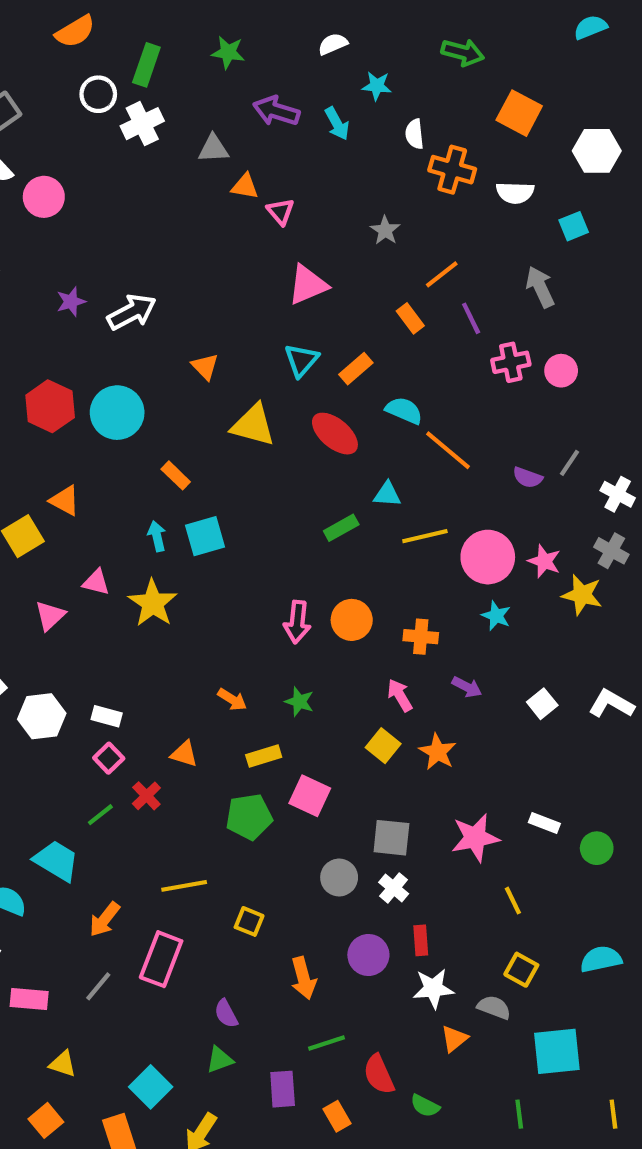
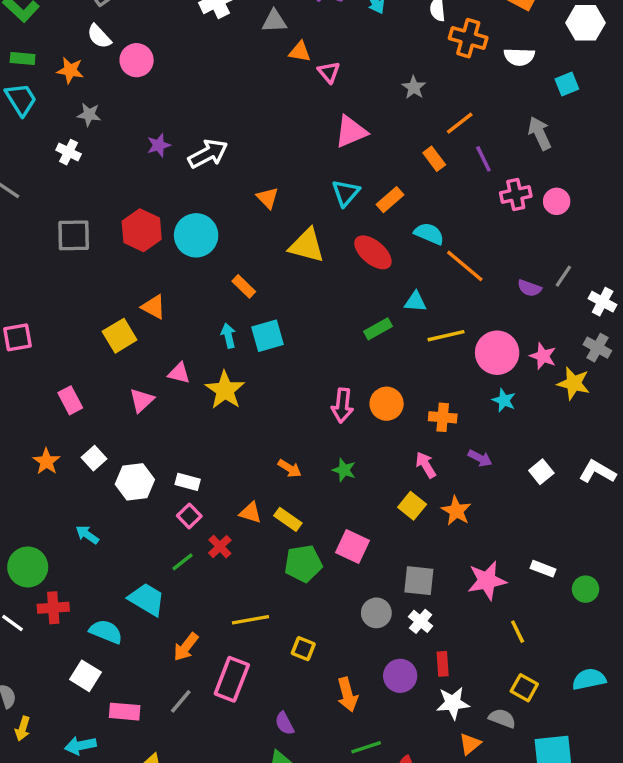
yellow rectangle: (264, 756) -> (288, 519), moved, turned 52

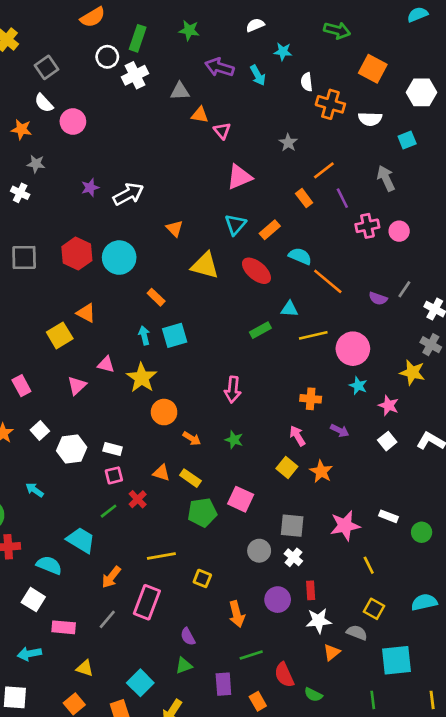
pink star: (543, 356) -> (389, 405), moved
orange circle: (387, 404) -> (164, 412), moved
pink square: (189, 516) -> (114, 475), turned 30

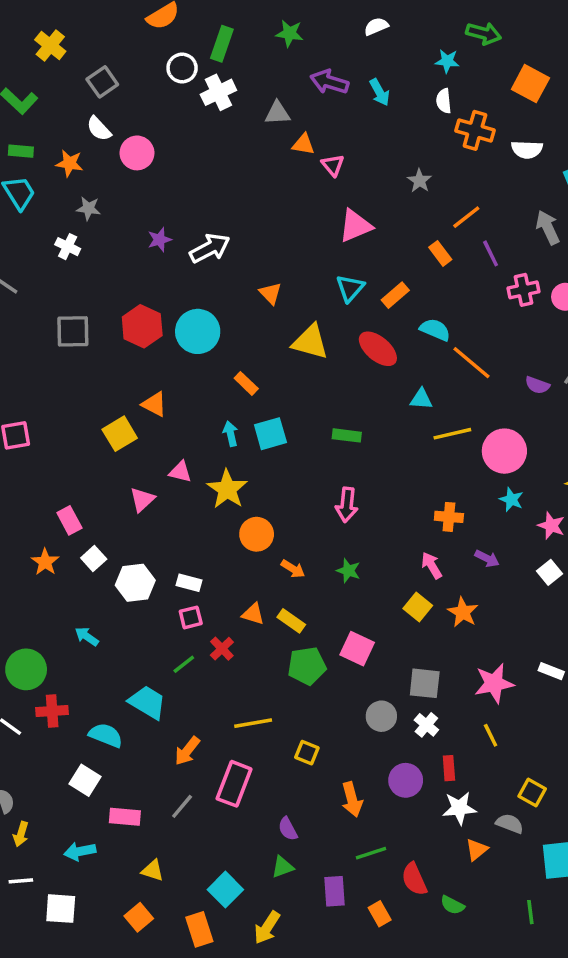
cyan star: (283, 52) -> (447, 61), moved
green rectangle: (260, 330) -> (347, 435), moved, turned 36
pink rectangle: (21, 386) -> (69, 520), moved
yellow line: (369, 565) -> (491, 735), moved

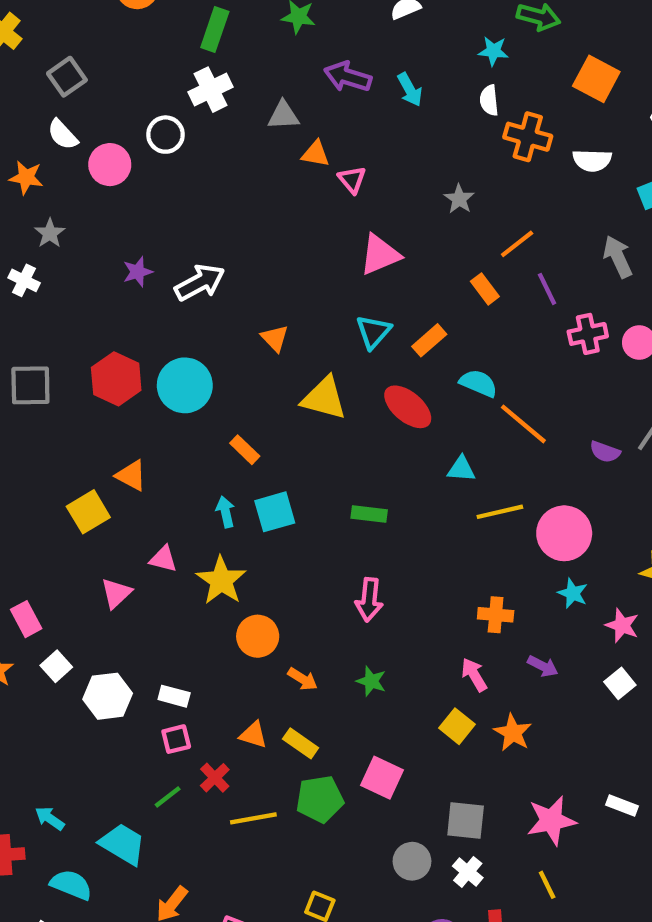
white circle: (182, 68) -> (165, 135), moved
gray star: (88, 208) -> (50, 233), turned 30
cyan arrow: (87, 636) -> (50, 818), moved
yellow line: (253, 723) -> (253, 818), moved

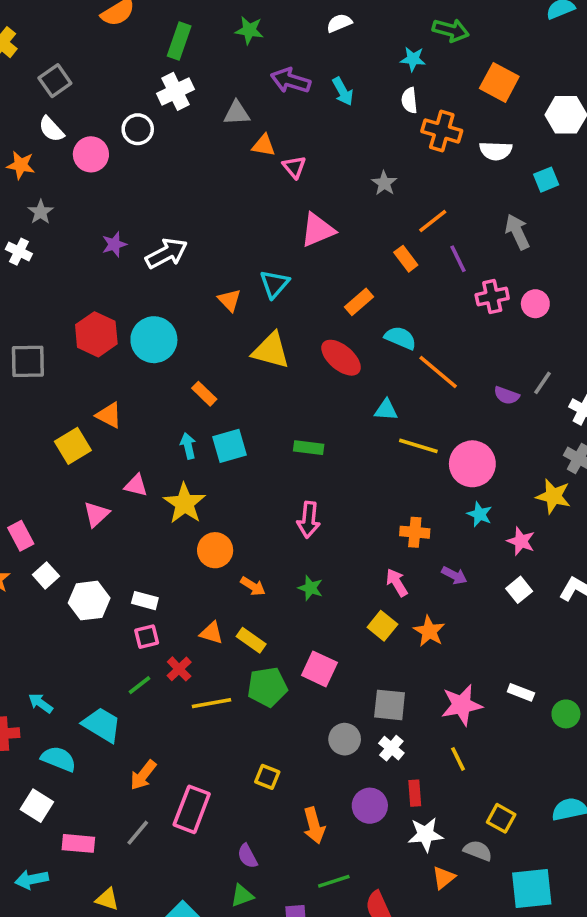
cyan triangle: (373, 332) -> (274, 284), moved
gray square: (30, 385) -> (28, 361), moved
yellow line: (500, 512) -> (418, 446), turned 30

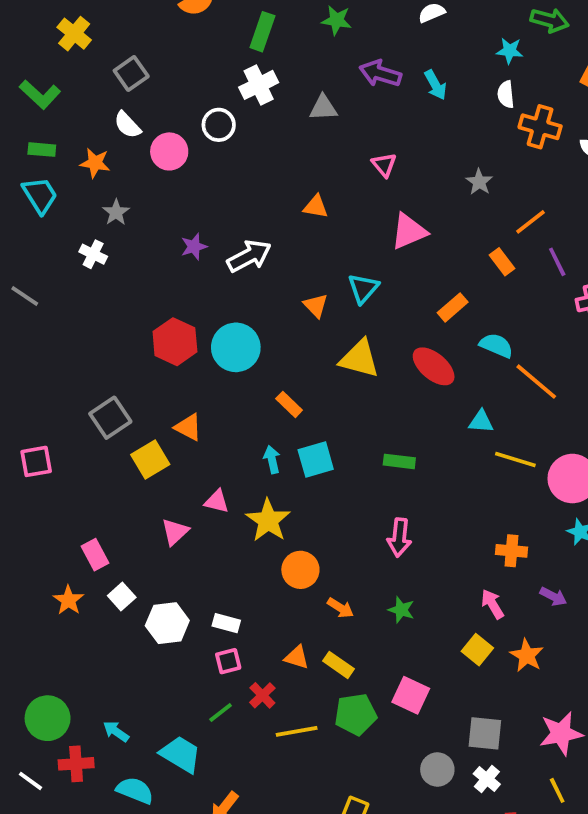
orange triangle: (264, 145) -> (316, 207), moved
gray square: (28, 361) -> (110, 418), moved, turned -33

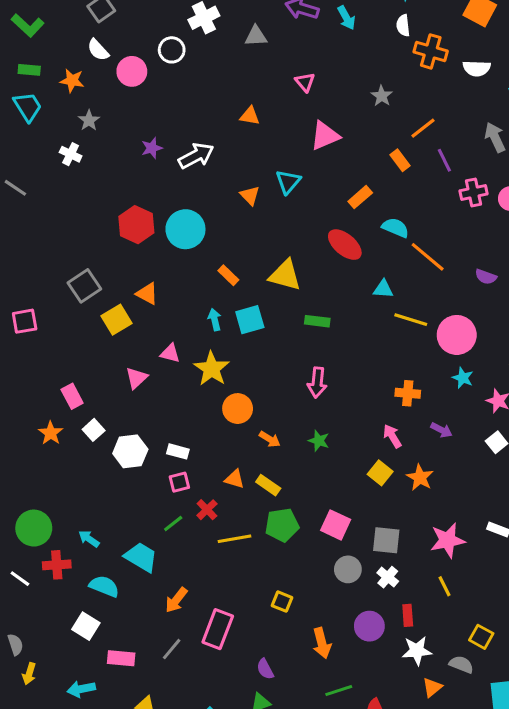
yellow triangle: (359, 359) -> (285, 275), moved
pink square: (411, 695) -> (336, 525), moved

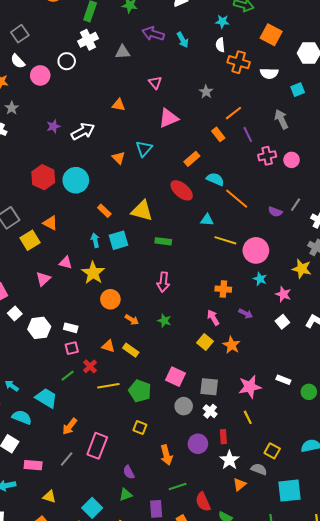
green pentagon: (282, 525) -> (140, 391), moved, turned 30
white star: (417, 651) -> (229, 460), turned -30

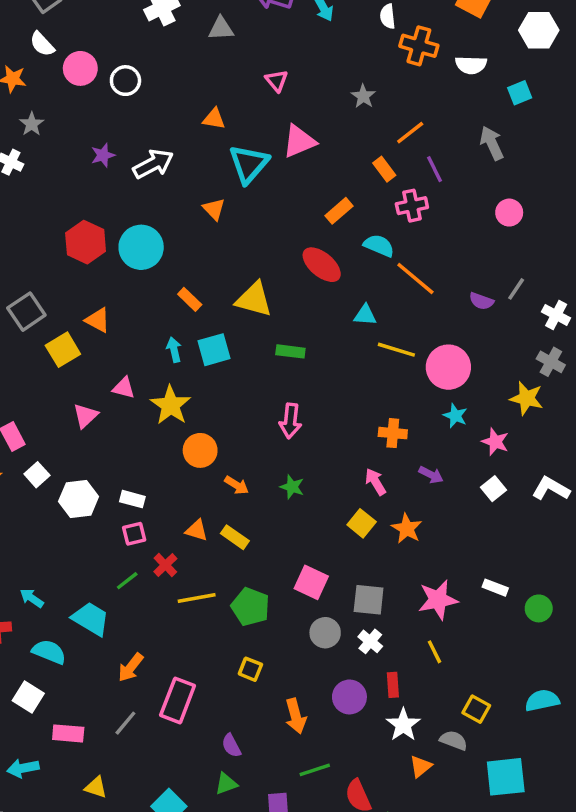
white circle: (67, 61) -> (125, 81), moved
cyan triangle: (144, 149) -> (249, 164), moved, size x1.4
pink cross: (267, 156) -> (412, 206), moved

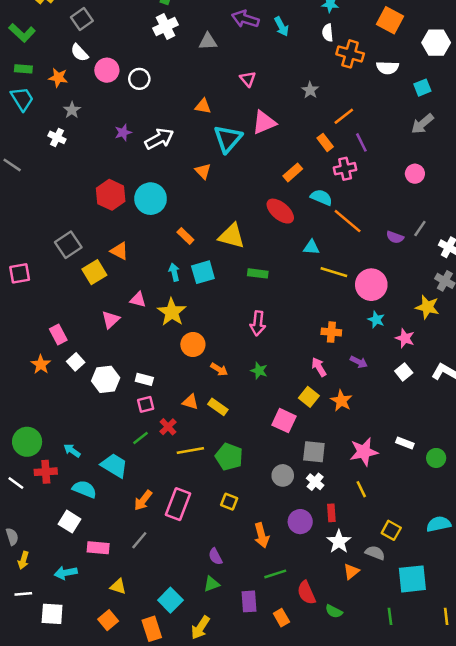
gray arrow: (492, 143) -> (422, 124), moved, turned -105
pink square: (311, 582) -> (284, 421), moved
pink rectangle: (178, 700) -> (178, 504), moved

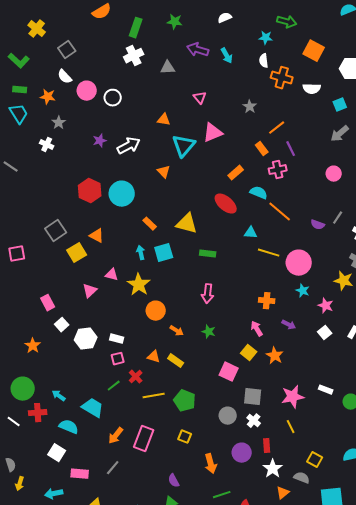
orange star: (41, 364) -> (33, 346), moved

